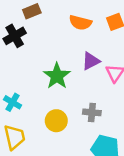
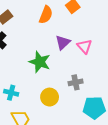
orange semicircle: (80, 23) -> (46, 15), turned -66

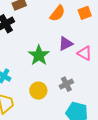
pink triangle: (84, 46) -> (85, 53), turned -35
gray cross: (76, 82) -> (66, 84), turned -32

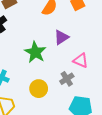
pink triangle: (85, 53) -> (81, 60), moved

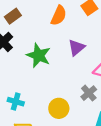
green star: (35, 52) -> (39, 55), moved

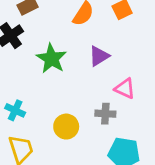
gray cross: (89, 93) -> (105, 114), turned 35

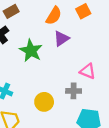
purple triangle: (99, 56) -> (61, 39), moved

